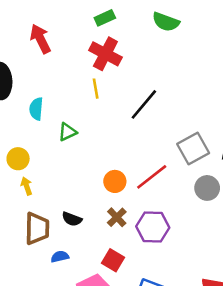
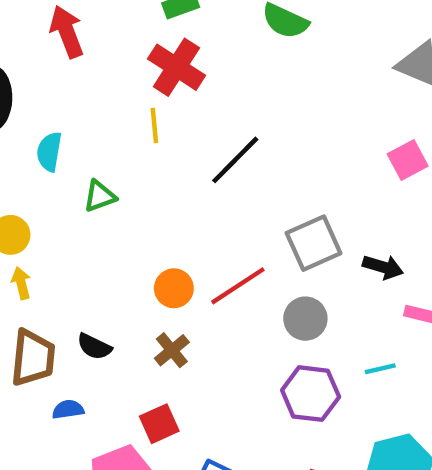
gray circle: (207, 188) -> (305, 319), moved
purple hexagon: (153, 227) -> (311, 394), moved
red square: (113, 260) -> (159, 424), turned 30

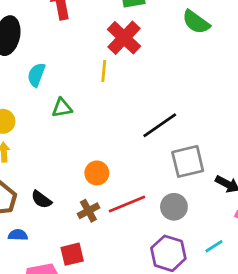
black line: (235, 160) -> (160, 125), moved
red line: (238, 286) -> (127, 204), moved
cyan line: (380, 369) -> (214, 246), turned -30

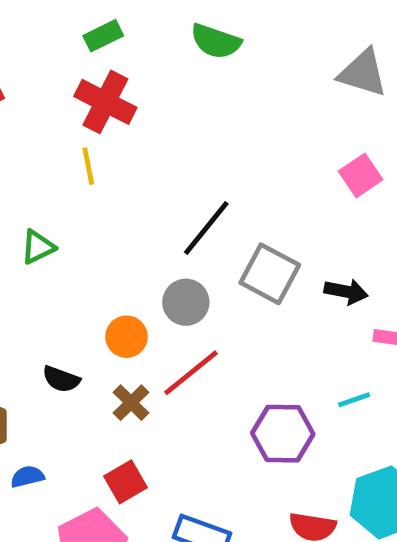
gray square: (188, 161) -> (270, 274), turned -32
black semicircle: (41, 199) -> (61, 379), moved
gray circle: (174, 207) -> (186, 302), moved
cyan line: (214, 246) -> (354, 400), turned 30

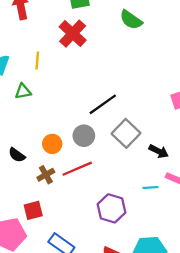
yellow line: (88, 166) -> (37, 60), moved
cyan line: (354, 400) -> (150, 188), moved

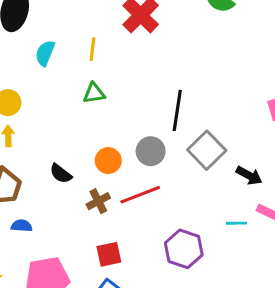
green triangle: (23, 91) -> (94, 93), moved
black line: (103, 104) -> (177, 110), turned -48
red square: (33, 210) -> (109, 254), moved

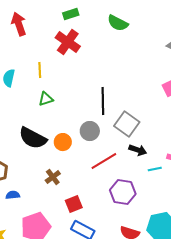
black semicircle: (61, 174) -> (33, 138), moved, size x1.8
black arrow: (249, 176) -> (138, 150), moved
red line: (140, 195) -> (104, 161), moved
brown cross: (98, 201) -> (53, 177), moved

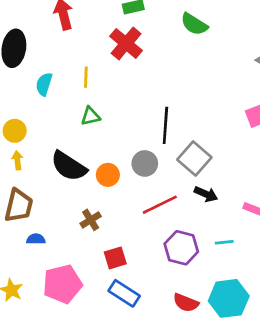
cyan line: (155, 169) -> (224, 242), moved

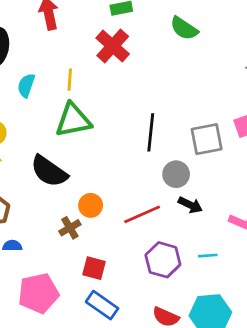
green triangle: (90, 116) -> (73, 120), size x1.8
gray square: (194, 159) -> (207, 139), moved, turned 36
gray circle: (145, 163) -> (176, 174), moved
orange circle: (108, 175) -> (91, 205), moved
red square: (115, 258) -> (94, 268), turned 30

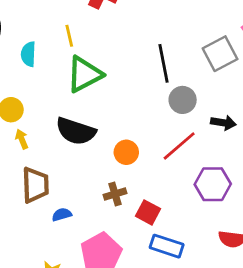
gray circle: (176, 174) -> (183, 100), moved
brown cross: (70, 228) -> (115, 194), moved, turned 30
red square: (94, 268) -> (148, 212), turned 30

